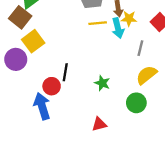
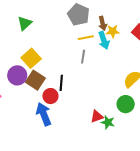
brown square: (20, 17) -> (35, 80), moved
gray line: (140, 48) -> (83, 57), moved
green star: (102, 83) -> (108, 122), moved
red triangle: (99, 124) -> (97, 116), moved

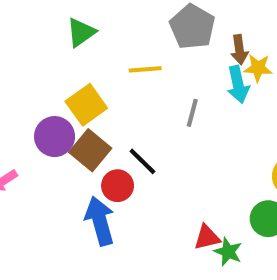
yellow line: (86, 38) -> (145, 69), moved
black line: (61, 83) -> (142, 161), turned -56

